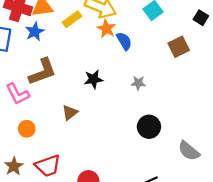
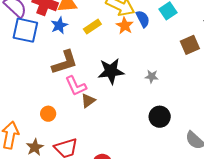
yellow rectangle: (72, 19) -> (92, 27), moved
blue semicircle: (124, 41) -> (143, 19), moved
black star: (93, 79) -> (111, 71), size x1.5
pink L-shape: (17, 94) -> (76, 86), moved

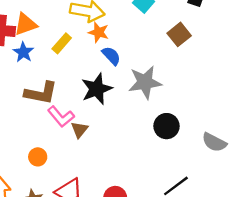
blue semicircle: (143, 19) -> (111, 56), moved
brown L-shape: (65, 62) -> (41, 93), turned 44
gray star: (152, 76) -> (145, 82), size x2.0

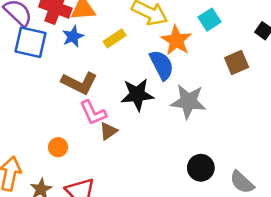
orange star: (99, 32) -> (176, 40), moved, size x1.4
blue semicircle: (111, 56) -> (162, 65), size x1.4
black circle: (166, 126) -> (201, 168), moved

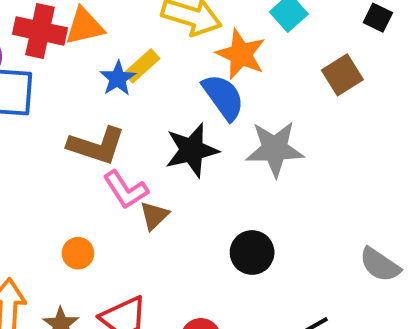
blue star: (73, 37) -> (118, 78), moved
black circle: (201, 168) -> (252, 252), moved

